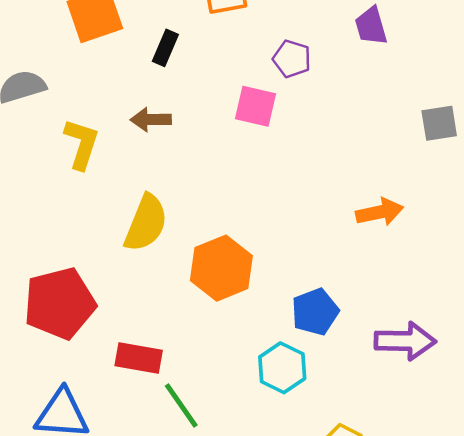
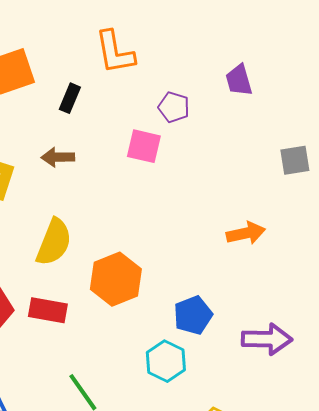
red rectangle: (139, 358) -> (48, 310), moved

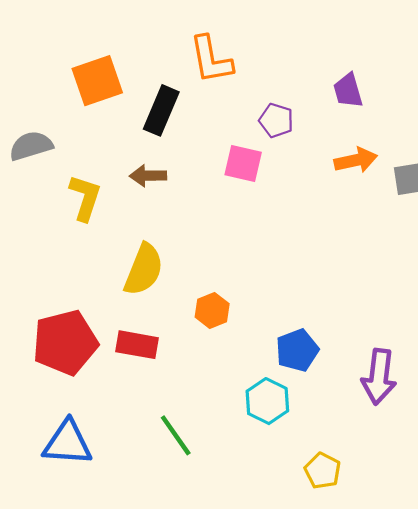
black rectangle: (70, 98) -> (161, 110), size x1.5
orange arrow: (246, 233) -> (356, 160), moved
orange hexagon: (116, 279) -> (212, 310), size x0.6
purple arrow: (267, 339) -> (379, 377), turned 96

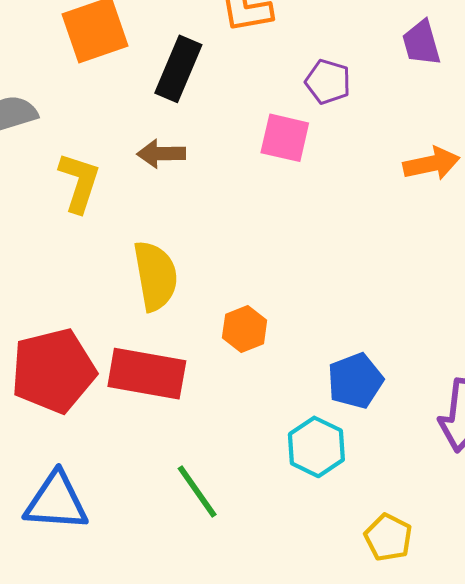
orange arrow: (356, 160) -> (431, 164), moved
yellow semicircle: (144, 270) -> (155, 276), turned -32
red rectangle: (137, 345) -> (147, 374), size x1.4

